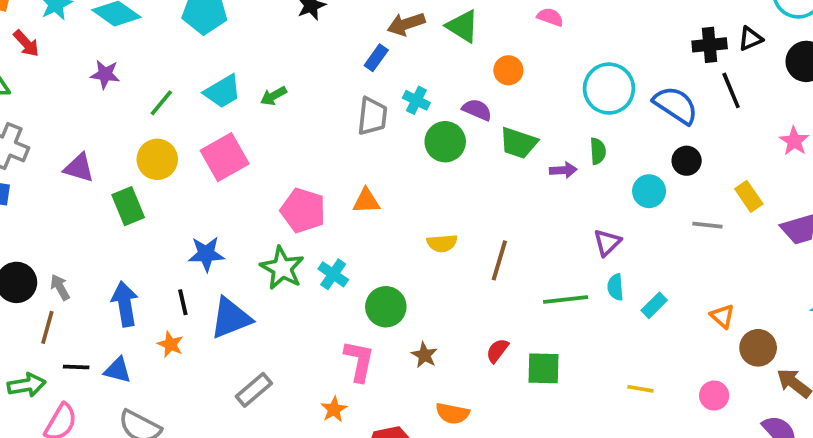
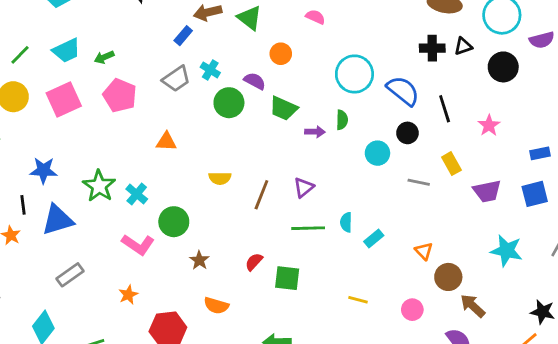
black line: (731, 90) -> (445, 109), moved
gray trapezoid: (372, 116) -> (176, 79), turned 44
pink pentagon: (303, 210) -> (120, 95), moved
purple triangle: (607, 243) -> (304, 187), moved
pink L-shape: (359, 361) -> (138, 245), moved, turned 108

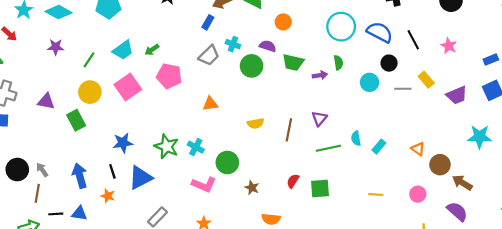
gray line: (419, 182) -> (403, 89), moved

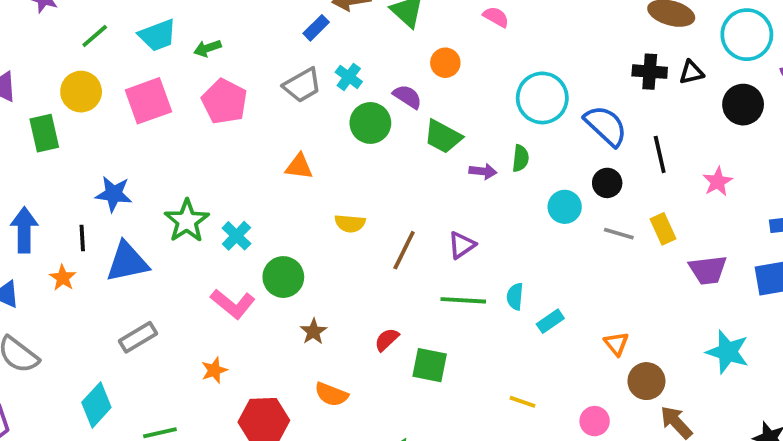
orange triangle: (210, 104) -> (299, 167), moved

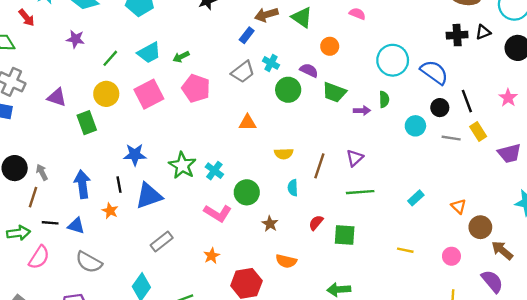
black line: (660, 154) -> (467, 101), moved
cyan semicircle: (515, 296) -> (293, 188), moved

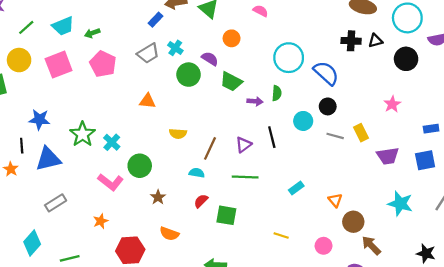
black line: (467, 101) -> (272, 137), moved
cyan semicircle: (293, 188) -> (197, 173), moved, turned 96

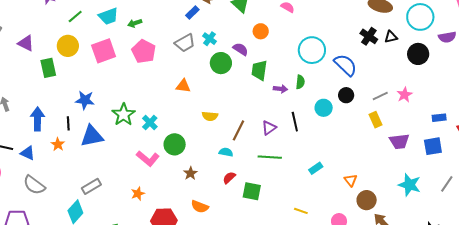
black cross: (351, 41) -> (369, 36), turned 30
green trapezoid: (231, 82) -> (259, 70), turned 70
gray line: (335, 136) -> (380, 96), moved, turned -42
gray rectangle: (56, 203) -> (91, 186), moved

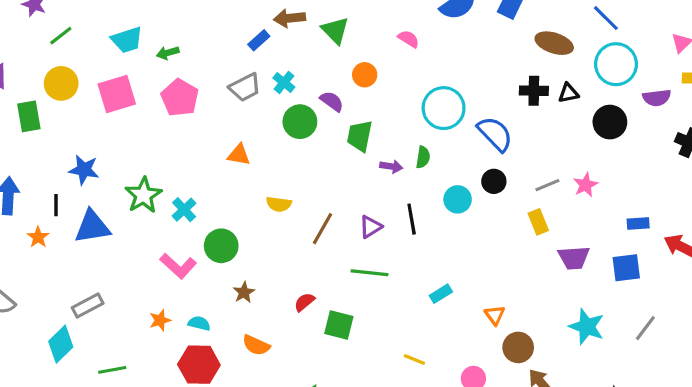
green line: (75, 17) -> (61, 36), moved
black cross: (369, 36) -> (534, 91), turned -36
cyan semicircle: (226, 152) -> (199, 323), moved

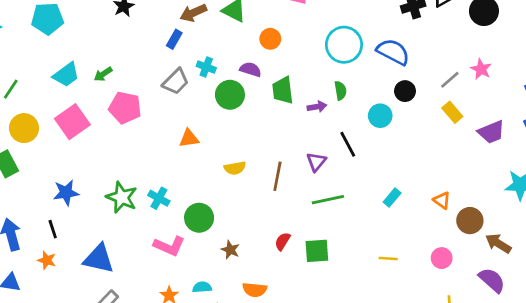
blue triangle: (92, 227) -> (99, 259), moved, turned 40

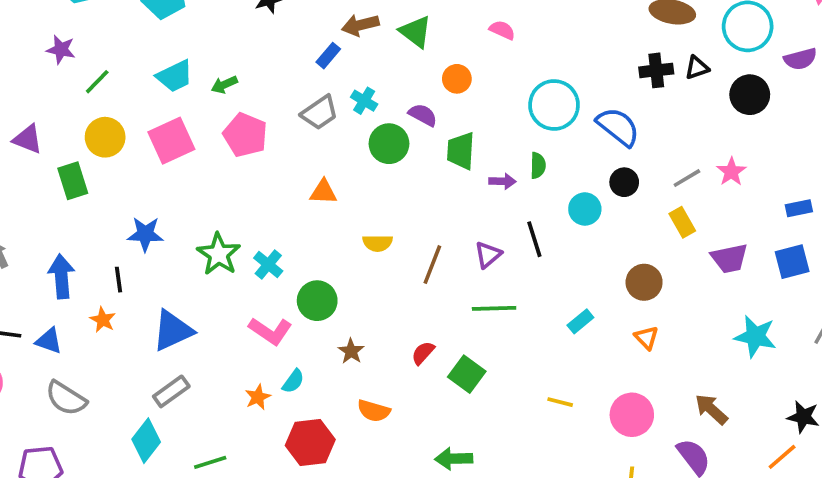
brown circle: (470, 221) -> (644, 282), moved
green square: (317, 251) -> (467, 374), turned 30
pink circle: (442, 258) -> (632, 415), size x1.5
blue triangle: (99, 259) -> (173, 331), turned -48
cyan semicircle: (202, 287) -> (293, 381), moved, turned 120

